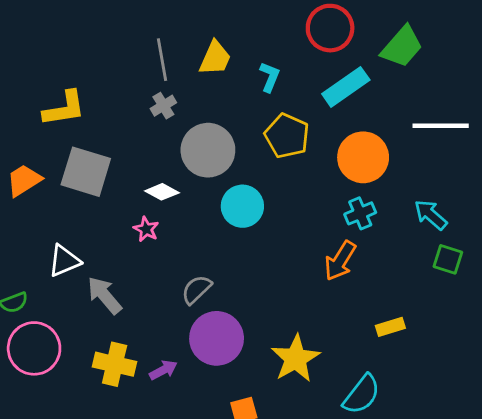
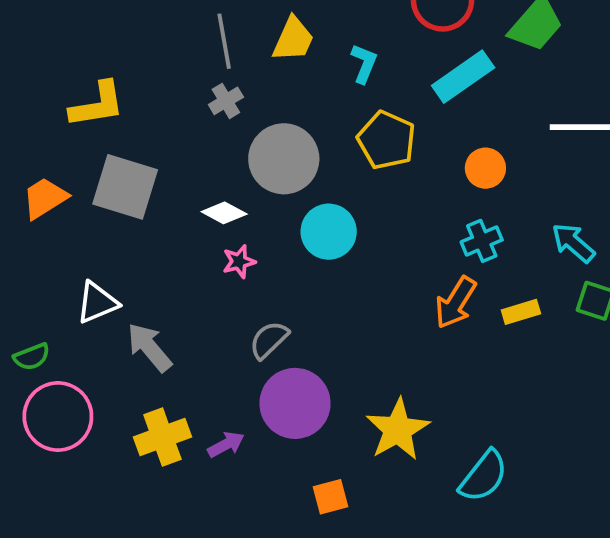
orange circle: (363, 157) -> (485, 168), size x0.6
pink star: (146, 229) -> (239, 261), moved, turned 30
yellow rectangle: (390, 327) -> (521, 312), moved
yellow cross: (115, 364) -> (162, 437), turned -33

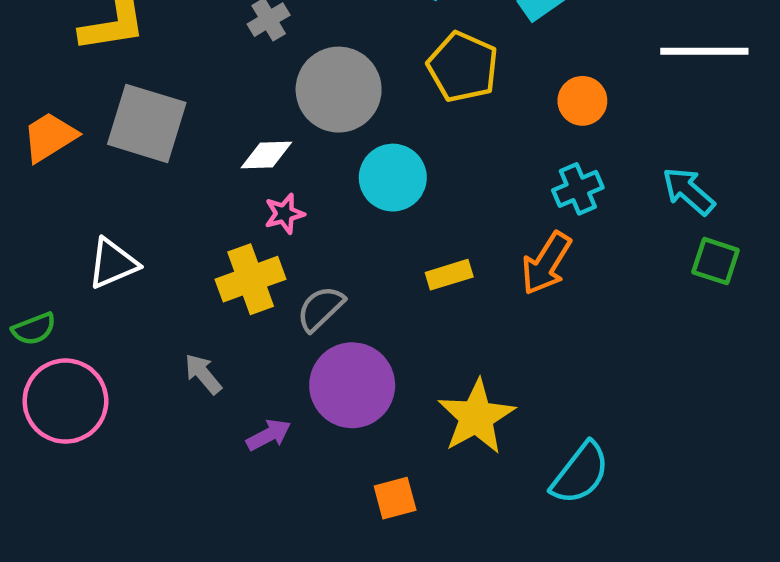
white diamond: (224, 213) -> (266, 155), turned -30
yellow rectangle: (521, 312) -> (449, 275), moved
gray arrow: (149, 347) -> (203, 374), moved, size x0.7
yellow cross: (162, 437) -> (251, 279), moved

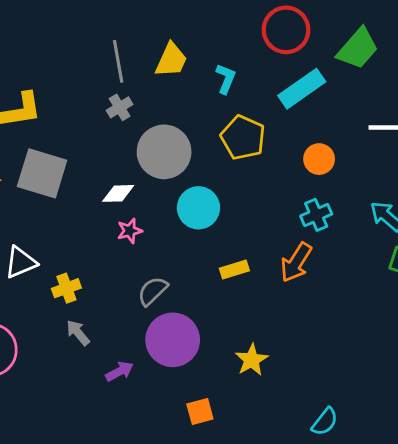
yellow cross: (251, 279) -> (66, 288), moved, size x0.7
yellow star: (476, 417) -> (252, 360), size x0.7
cyan semicircle: (580, 473) -> (325, 422), moved, size x0.7

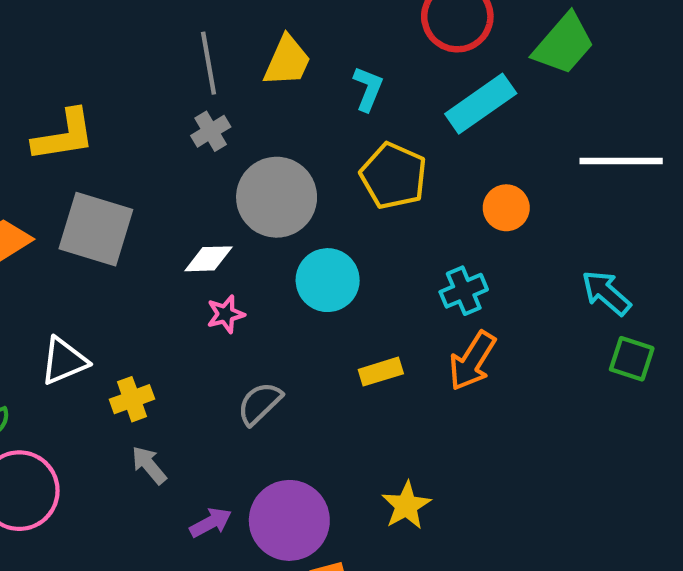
cyan cross: (316, 215) -> (464, 291), moved
purple circle: (173, 340) -> (289, 520), moved

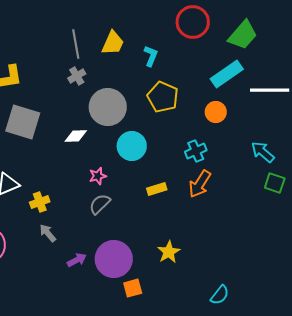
cyan rectangle: (481, 104) -> (227, 74), moved
pink star: (226, 314) -> (98, 176), moved

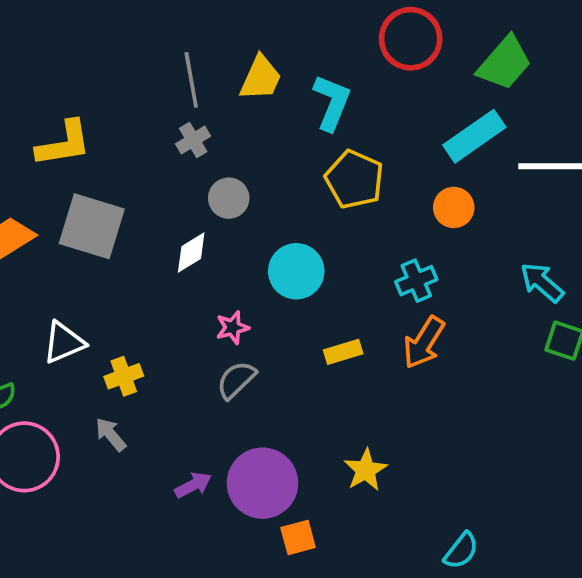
cyan L-shape: (151, 56) -> (332, 102), size x1.4
gray circle: (108, 107) -> (229, 198), moved, size x0.6
white diamond: (76, 136) -> (191, 252), turned -30
gray arrow: (48, 233) -> (111, 434), moved

